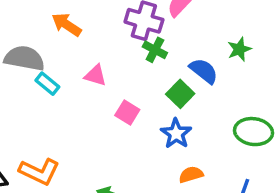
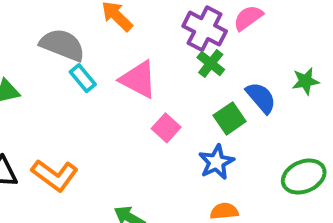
pink triangle: (95, 75) -> (138, 79), size x1.5
green ellipse: (254, 132) -> (304, 177), turned -42

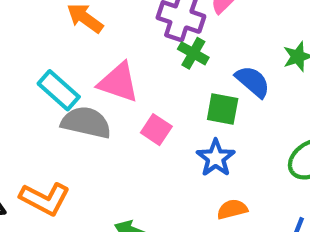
gray semicircle: (62, 45) -> (86, 122), moved
cyan rectangle: (83, 78) -> (59, 90), size x1.4
green square: (230, 118) -> (223, 109), turned -36

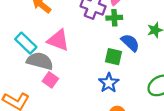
green cross: (193, 53) -> (114, 18), moved, turned -35
pink square: (156, 130) -> (50, 80), moved

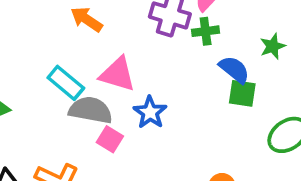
green square: (113, 57) -> (242, 93), moved
blue star: (109, 83) -> (150, 112), moved

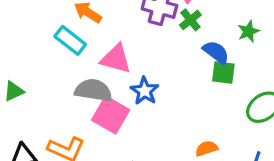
green cross: (206, 31) -> (190, 20), turned -30
cyan rectangle: (66, 83) -> (70, 40), moved
pink square: (110, 139) -> (111, 115), size x1.6

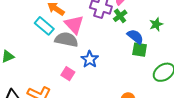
pink triangle: (116, 59) -> (74, 24), moved, turned 30
gray semicircle: (93, 90) -> (66, 40), moved
pink square: (111, 115) -> (68, 74), size x0.6

